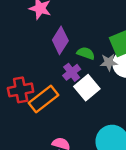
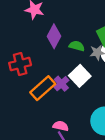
purple cross: (72, 72) -> (61, 84), moved
red cross: (21, 90) -> (20, 64), moved

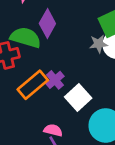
green semicircle: (77, 46) -> (26, 38), moved, size x1.6
white square: (80, 76) -> (78, 98), moved

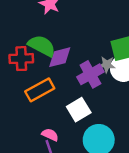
purple diamond: (47, 23) -> (60, 57), moved, turned 35
purple cross: (55, 80) -> (90, 74), moved, size x1.5

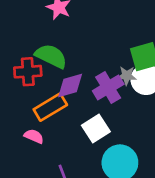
purple diamond: (60, 57) -> (70, 85), moved
pink semicircle: (50, 135) -> (34, 136), moved

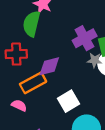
green semicircle: (51, 56) -> (32, 24), moved, turned -105
purple cross: (108, 87) -> (85, 38), moved

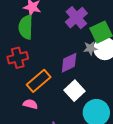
purple cross: (85, 38) -> (76, 18), moved
purple diamond: (49, 66) -> (69, 63), moved

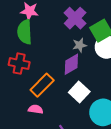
gray star: (90, 48) -> (80, 45), moved
red cross: (18, 58) -> (19, 64), turned 30

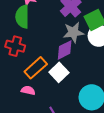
gray star: (80, 45) -> (73, 32), size x1.5
white square: (79, 92) -> (59, 72), moved

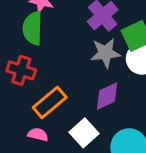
purple diamond: (65, 50) -> (107, 96), moved
white square: (59, 72) -> (84, 133), moved

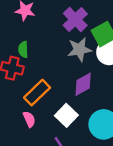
green semicircle: (33, 28) -> (23, 49), moved, size x0.6
pink semicircle: (38, 135) -> (29, 119), turned 56

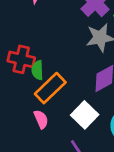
green semicircle: (23, 49) -> (37, 70), moved

